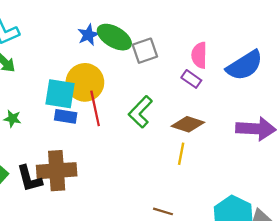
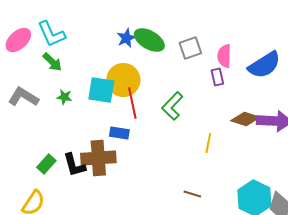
gray square: (145, 51) -> (190, 48), moved
purple rectangle: (191, 79) -> (217, 77), turned 42
blue rectangle: (66, 116) -> (119, 133), moved
green star: (12, 119) -> (64, 97), moved
brown diamond: (188, 124) -> (245, 119), moved

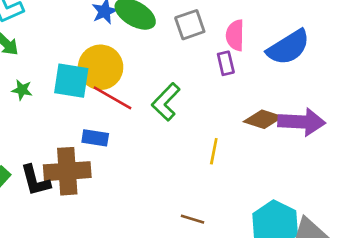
red line: (132, 103) -> (113, 98), turned -48

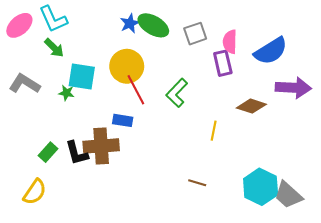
purple rectangle: (226, 63) -> (223, 63), size x1.4
cyan square: (71, 81) -> (82, 76), moved
green star: (22, 90) -> (66, 93), moved
red line: (113, 98) -> (136, 90), turned 32
purple arrow: (302, 122) -> (293, 88), moved

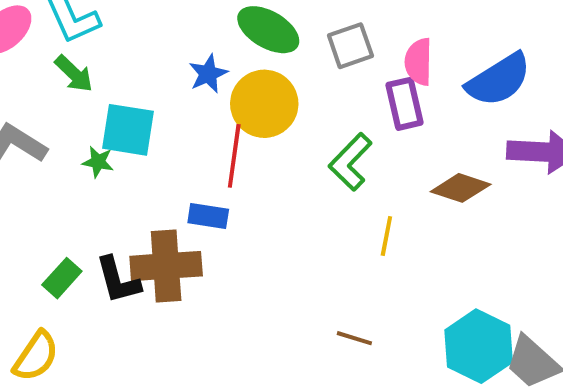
blue star: (130, 23) -> (208, 74), moved
yellow circle: (127, 66) -> (264, 104), moved
red line: (136, 90) -> (234, 156), turned 36
green L-shape: (177, 93) -> (350, 162), moved

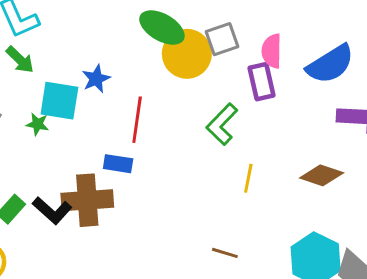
blue star: (208, 74) -> (96, 79), moved
yellow circle: (264, 104) -> (187, 54), moved
brown diamond: (461, 188) -> (322, 175), moved
black L-shape: (118, 280) -> (52, 210), turned -33

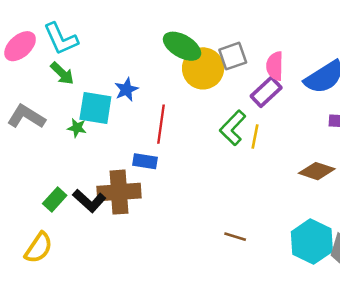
purple rectangle: (262, 82) -> (266, 92), turned 60
yellow line: (248, 178) -> (255, 136), moved

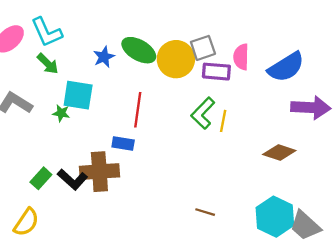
green ellipse: (182, 46) -> (139, 50), moved
blue star: (126, 89) -> (104, 57), moved
purple rectangle: (266, 92) -> (216, 72), moved, turned 48

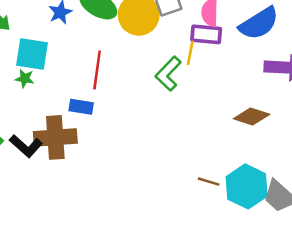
purple rectangle: (216, 72) -> (206, 34), moved
green star: (61, 113) -> (25, 79), moved
yellow line: (223, 121) -> (190, 53), moved
brown line: (205, 212) -> (209, 182), moved

